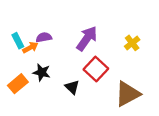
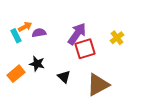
orange arrow: (30, 48) -> (25, 27), moved
red square: (96, 69) -> (85, 49), moved, turned 30
brown triangle: (128, 94) -> (98, 85), moved

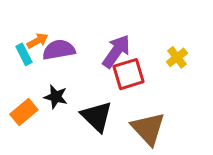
purple semicircle: (39, 33) -> (59, 50), size x1.5
black triangle: (64, 77) -> (97, 116), size x1.6
brown triangle: (98, 85) -> (148, 129), turned -45

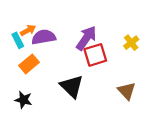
black star: (56, 97) -> (23, 100), moved
orange rectangle: (24, 112) -> (29, 64), moved
brown triangle: (148, 129) -> (127, 91), moved, size x0.7

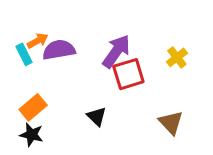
orange rectangle: (29, 64) -> (33, 107), moved
black triangle: (72, 86) -> (97, 116), size x0.6

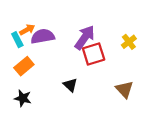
orange rectangle: (33, 107) -> (24, 66), moved

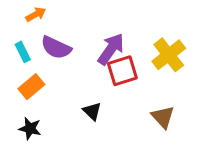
orange arrow: (27, 30) -> (36, 14), moved
purple semicircle: (43, 36) -> (56, 48), turned -145
yellow cross: (129, 42) -> (169, 55), size x1.6

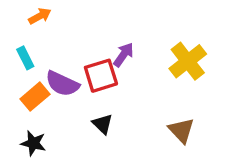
purple semicircle: (56, 48) -> (62, 84), moved
purple arrow: (111, 49) -> (123, 55), size x0.7
red square: (122, 71) -> (101, 76), moved

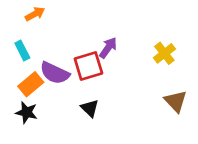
yellow cross: (188, 61) -> (164, 53), size x0.7
brown triangle: (181, 130) -> (176, 101), moved
black star: (33, 143) -> (27, 112), moved

